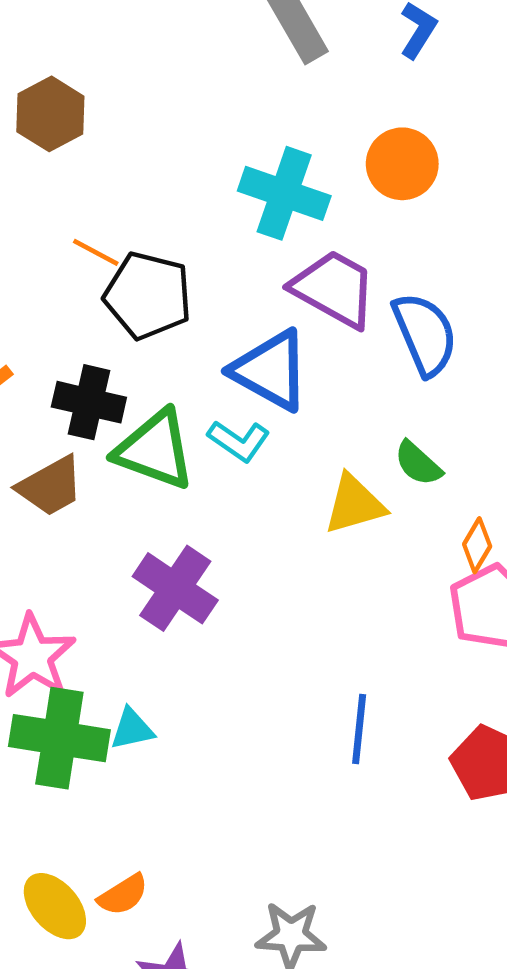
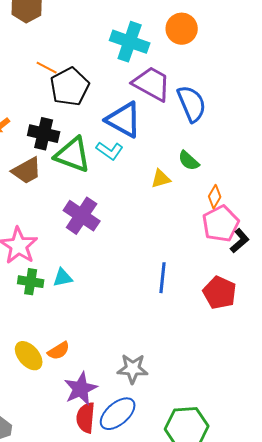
black pentagon: (148, 295) -> (70, 87), turned 30
yellow triangle: (355, 504) -> (161, 179), size x0.7
green cross: (59, 738) -> (31, 282), size x0.6

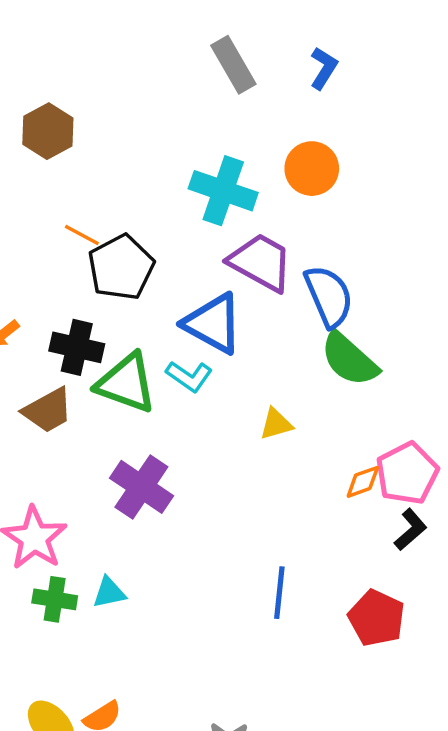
green semicircle: (189, 161) -> (349, 359), moved, size x1.6
orange diamond: (215, 197) -> (363, 482), moved, turned 40
pink pentagon: (221, 224) -> (407, 473), moved

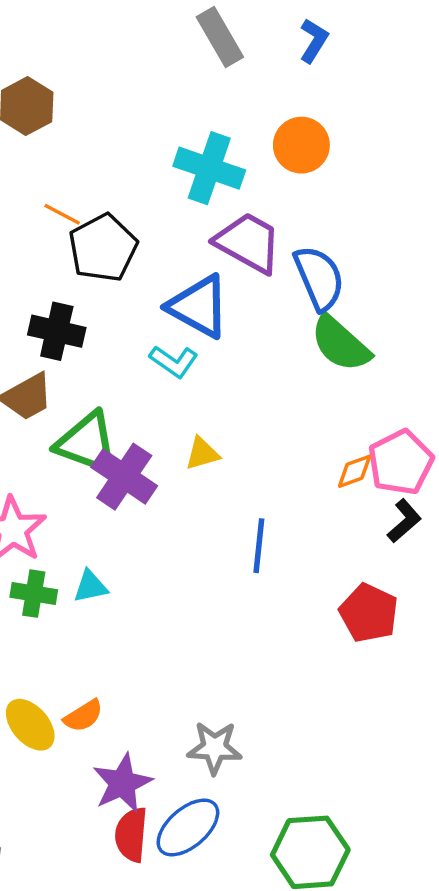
green triangle: (126, 383) -> (87, 443), moved
yellow triangle: (276, 424) -> (202, 454), moved
blue line: (279, 593) -> (259, 546), moved

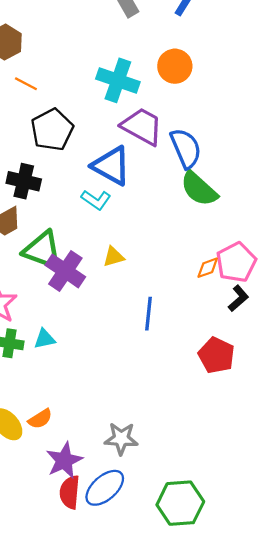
orange line: (62, 214) -> (26, 84), moved

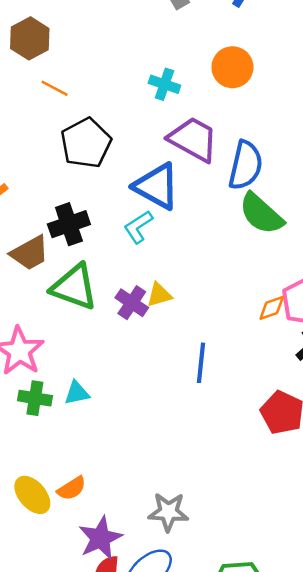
cyan cross: (118, 80) -> (164, 84), size x0.6
blue semicircle: (186, 148) -> (246, 165), turned 36
black cross: (24, 181) -> (69, 224), moved, turned -32
cyan L-shape: (96, 200) -> (138, 227), turned 112
purple cross: (65, 271) -> (132, 303), moved, size x0.7

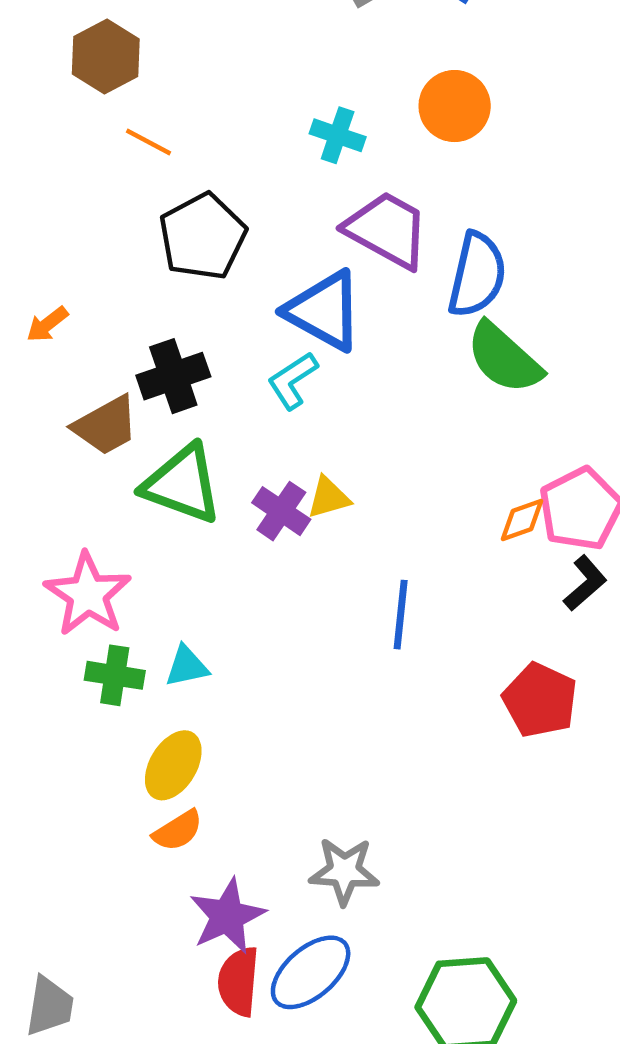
yellow ellipse: (32, 495) -> (173, 765), moved, turned 72

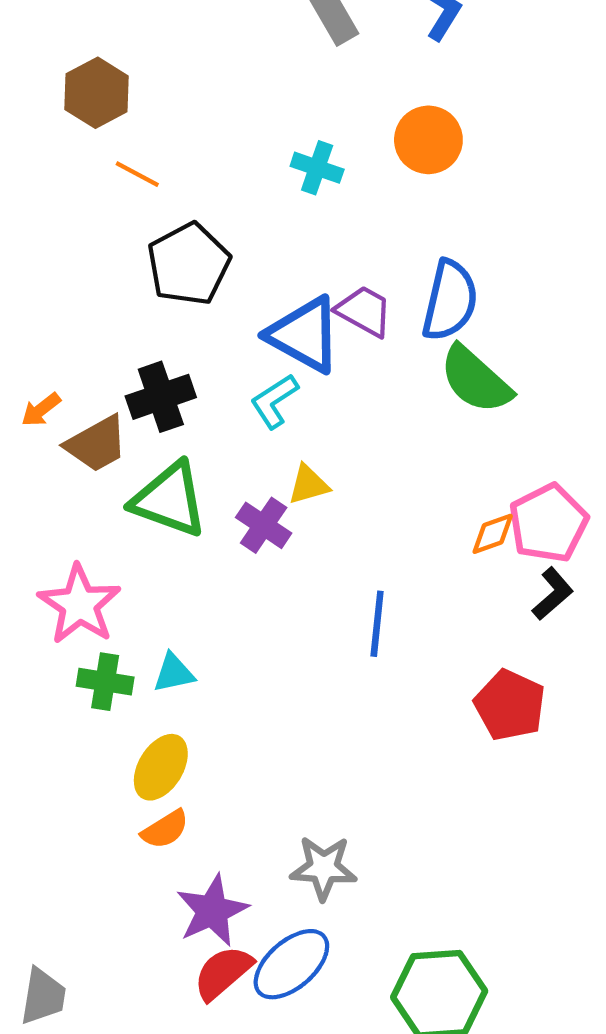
purple trapezoid: (387, 230) -> (364, 311), moved, size x0.7
orange arrow: (47, 324) -> (41, 410), moved
yellow triangle: (329, 498) -> (309, 485), moved
red semicircle: (239, 981) -> (223, 973), turned 44

